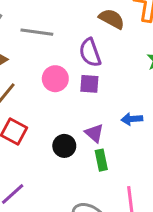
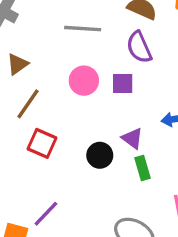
gray line: (37, 32) -> (83, 29), moved
purple semicircle: (90, 53) -> (139, 47), moved

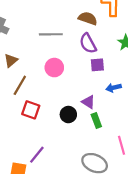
purple square: (123, 83) -> (97, 65), moved

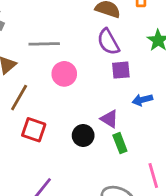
gray line: (51, 34) -> (44, 44), moved

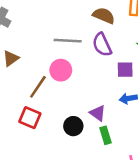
gray line: (44, 44) -> (68, 41), moved
purple square: (121, 70) -> (125, 70), moved
brown line: (19, 98) -> (38, 87), moved

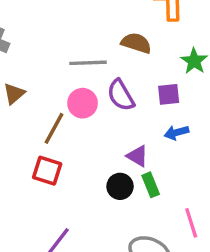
brown semicircle: (104, 16) -> (136, 43), moved
purple semicircle: (102, 45) -> (121, 95), moved
black circle: (73, 126) -> (120, 186), moved

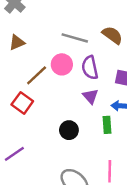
purple triangle: (137, 156) -> (90, 96), moved
green rectangle: (151, 185) -> (107, 125), moved

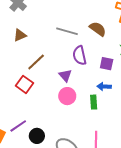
pink circle: (62, 64) -> (67, 96), moved
purple triangle: (90, 96) -> (65, 76), moved
black circle: (69, 130) -> (37, 136), moved

